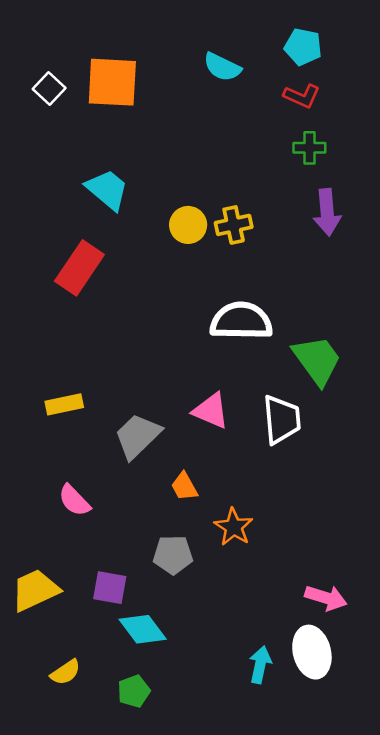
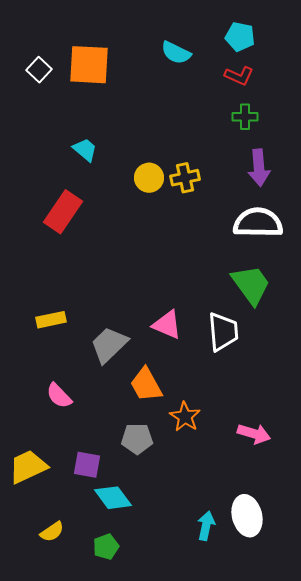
cyan trapezoid: (107, 190) -> (85, 150), size x0.7
white semicircle: (241, 321) -> (258, 223), moved
orange trapezoid: (184, 487) -> (146, 385), size x1.5
pink arrow: (326, 598) -> (254, 434), moved

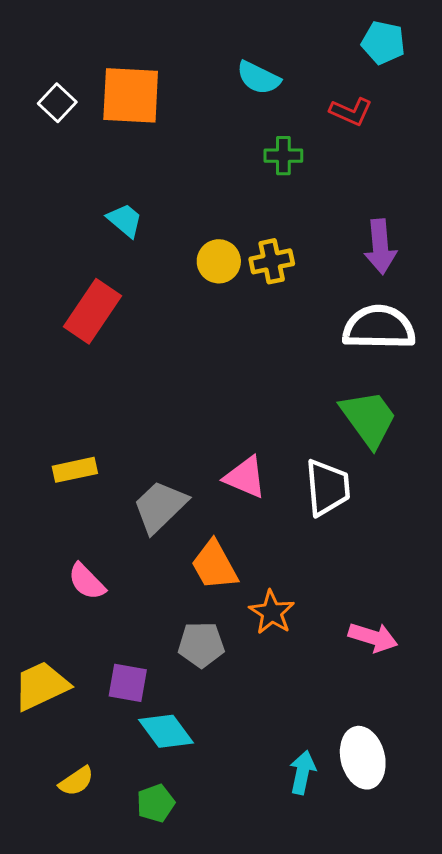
cyan pentagon: (240, 37) -> (383, 43), moved
green cross: (245, 117) -> (283, 156), moved

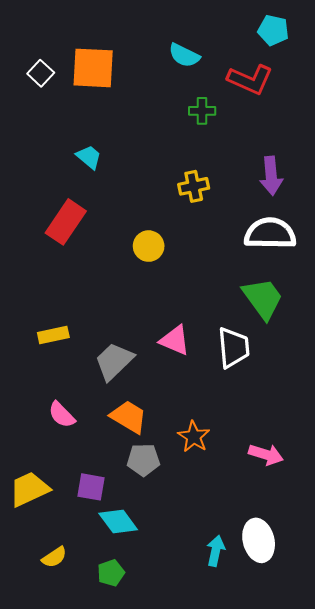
red L-shape: (351, 112) -> (250, 79), size x1.5
yellow circle: (219, 261) -> (149, 246), moved
orange trapezoid: (214, 565) -> (129, 417), moved, turned 150

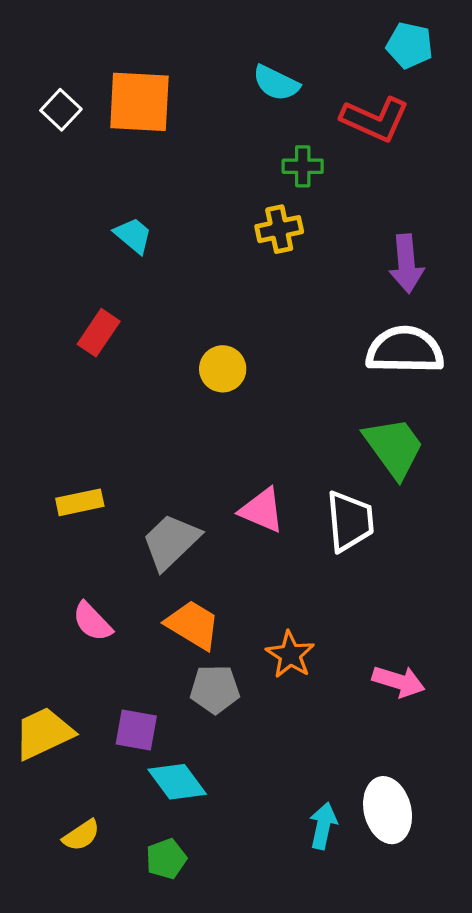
yellow cross: (194, 186) -> (279, 229), moved
red rectangle: (66, 222) -> (99, 333), size x0.7

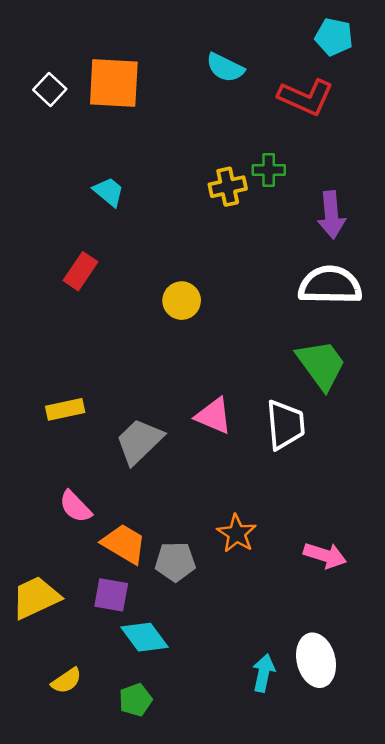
green cross: (303, 166) -> (269, 170), moved
orange trapezoid: (193, 625) -> (124, 544), moved

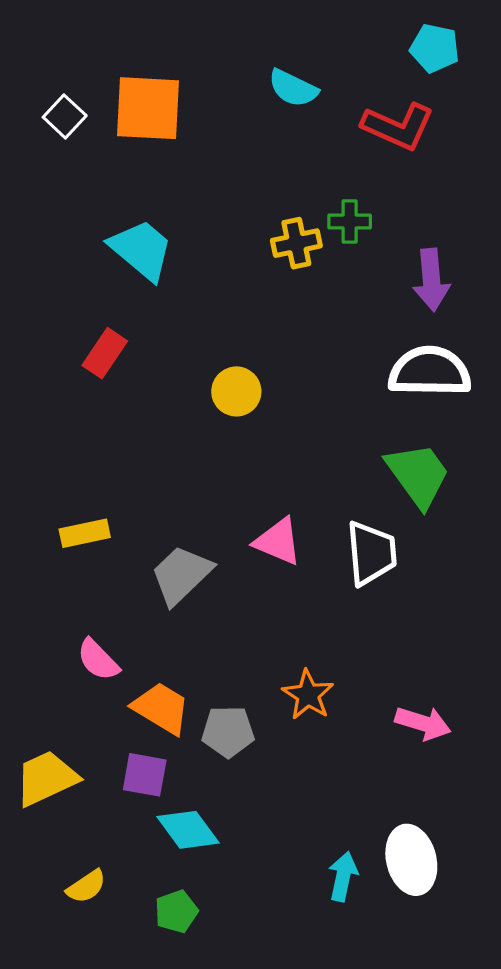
cyan trapezoid: (109, 192) -> (141, 250), size x1.6

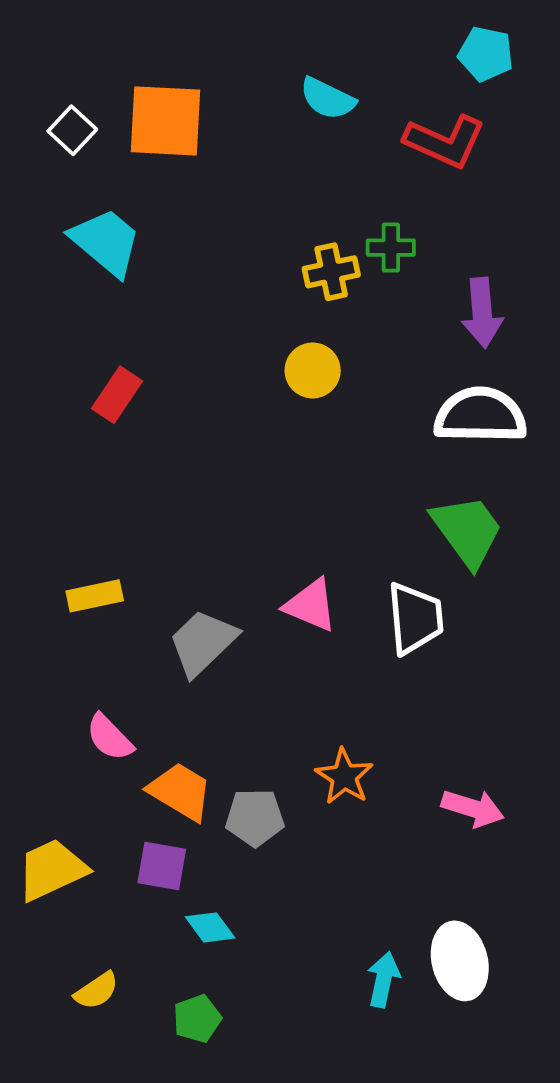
cyan trapezoid: (141, 250) -> (106, 242), moved
yellow circle: (236, 391) -> (313, 370), moved
cyan diamond: (188, 830) -> (210, 927), size x0.7

